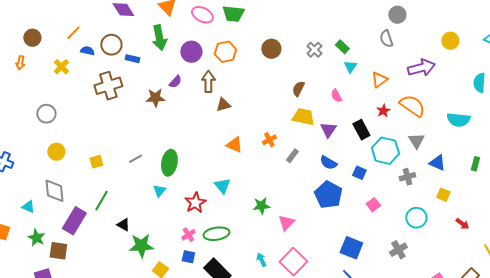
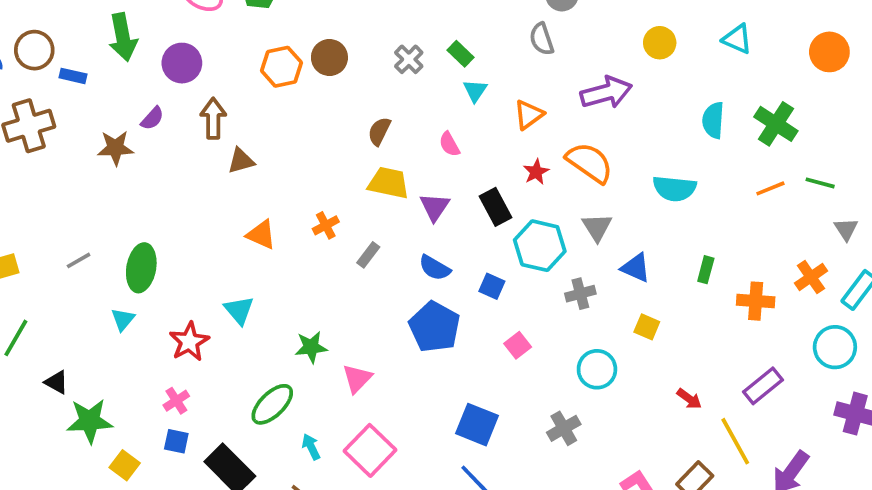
orange hexagon: (225, 52) -> (281, 67), moved
red arrow: (462, 224) -> (689, 399), moved
green ellipse: (216, 234) -> (272, 404), moved, turned -35

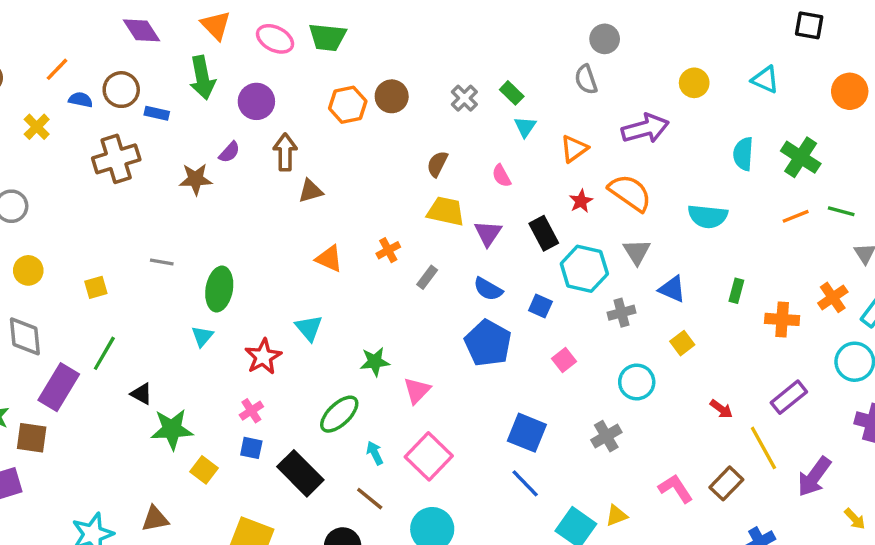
gray line: (79, 260) -> (162, 262), moved, turned 40
yellow square: (647, 327) -> (682, 343), turned 30

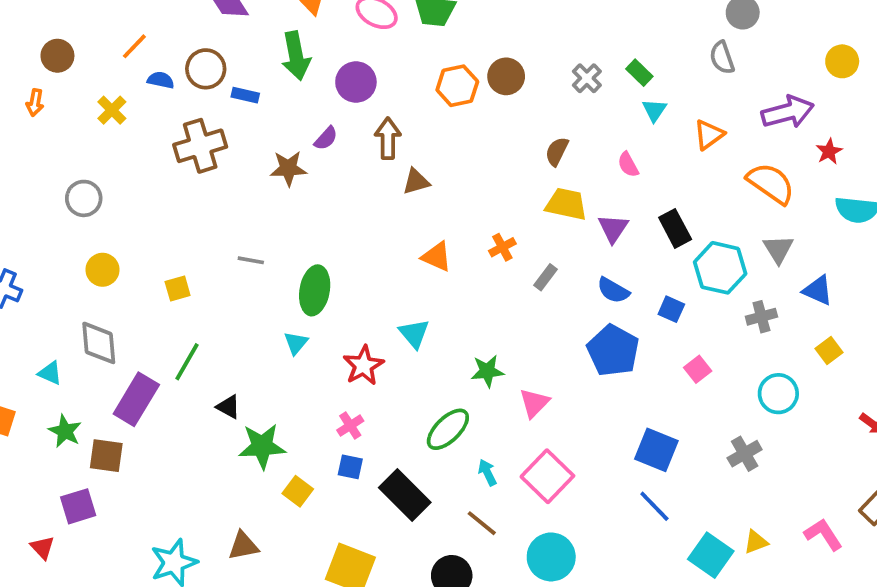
red star: (581, 201) -> (829, 151), moved
pink L-shape: (676, 488) -> (823, 534), moved

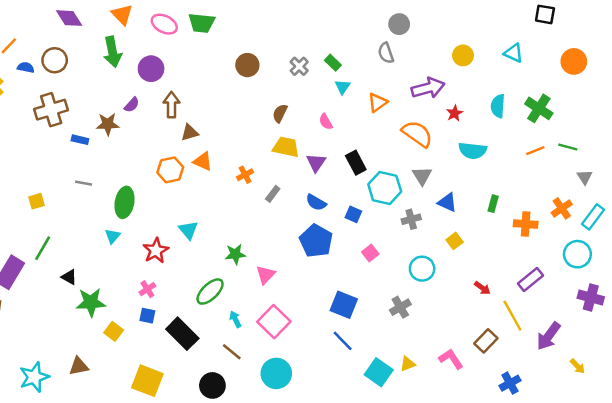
orange hexagon: (457, 86) -> (170, 170), moved
blue rectangle: (245, 95) -> (80, 140), moved
orange triangle: (437, 257) -> (203, 161), moved

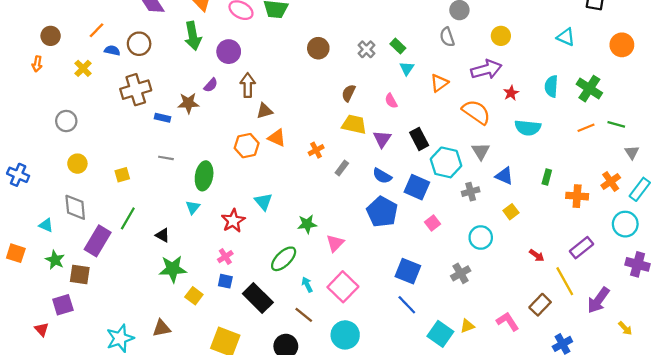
yellow circle: (463, 55) -> (501, 36), moved
blue square: (353, 214) -> (417, 187), size x1.6
black triangle: (69, 277) -> (163, 235), moved

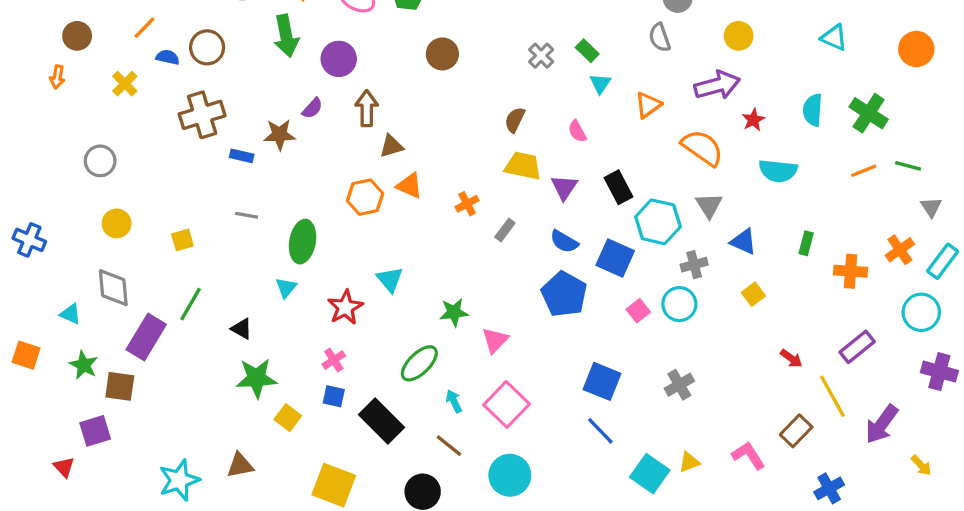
brown circle: (318, 48) -> (442, 54), moved
cyan circle: (481, 238) -> (679, 304), moved

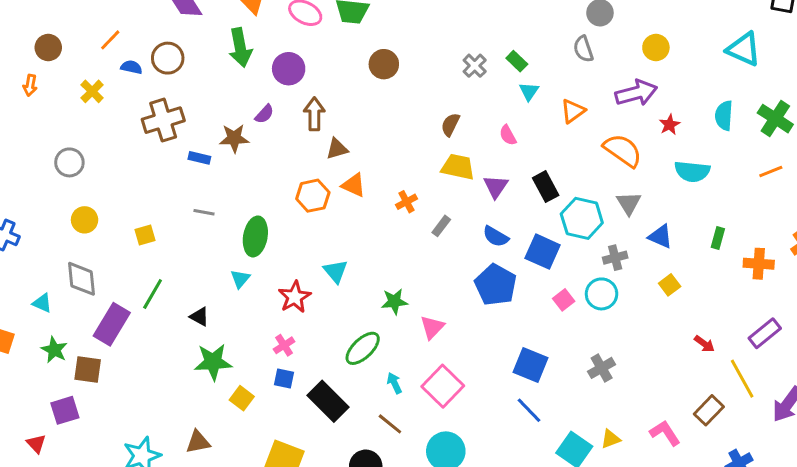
cyan triangle: (834, 37) -> (744, 49), size x1.4

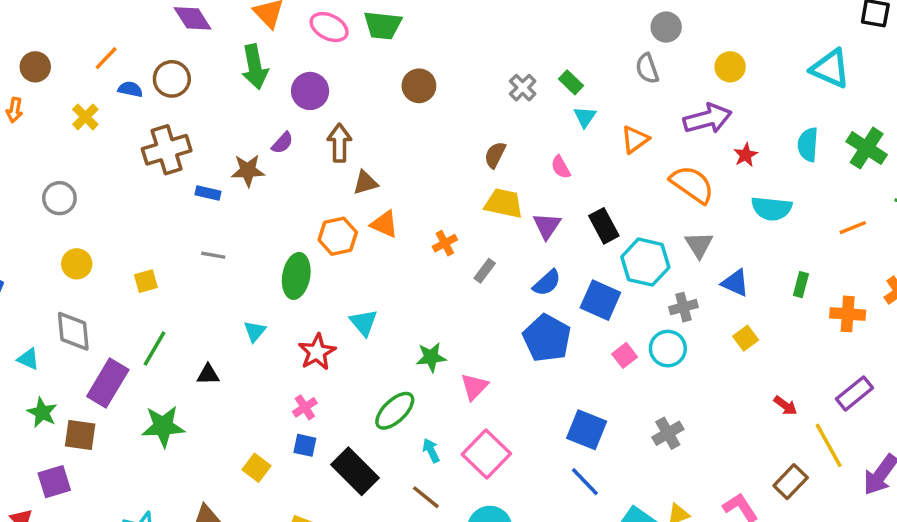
orange line: (771, 171) -> (853, 228), moved
green ellipse: (255, 236) -> (296, 276), moved
blue semicircle: (496, 236) -> (547, 283), turned -72
black triangle: (199, 317) -> (208, 374), turned -30
green star: (213, 362) -> (163, 426), moved

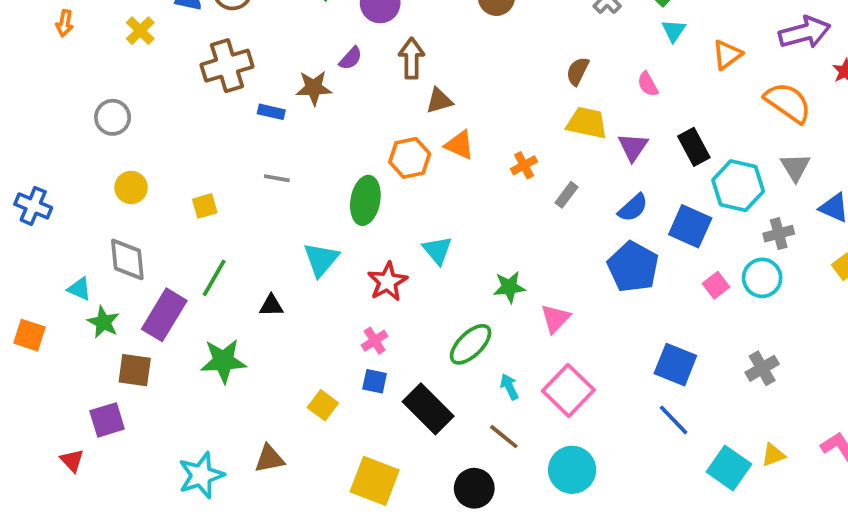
cyan triangle: (255, 331) -> (321, 259), size x1.5
green star: (42, 412) -> (103, 322), moved

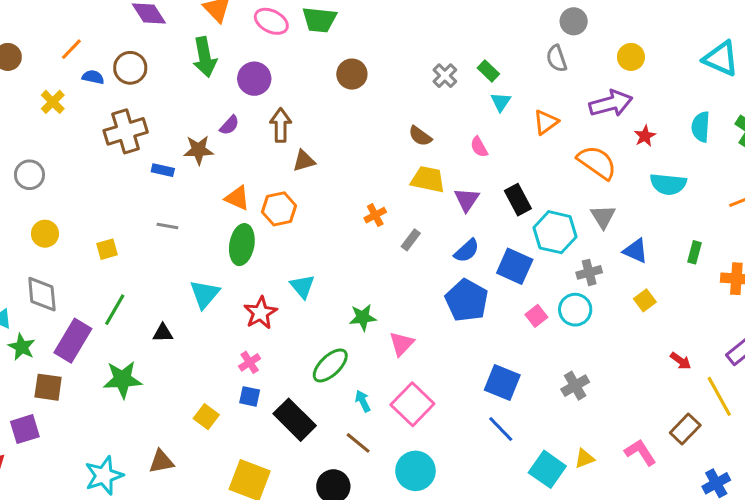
brown semicircle: (578, 71) -> (420, 136), turned -80
orange triangle: (459, 145) -> (237, 198), moved

